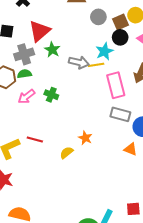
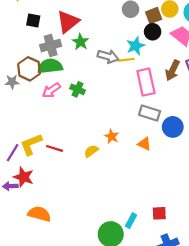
green semicircle: (24, 74) -> (50, 66), size x1.6
red line: (35, 139) -> (54, 148), moved
orange triangle: (130, 149) -> (144, 144), moved

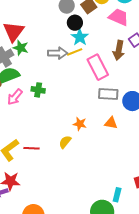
black circle: (153, 32) -> (75, 23), moved
green star: (81, 42) -> (21, 48), moved

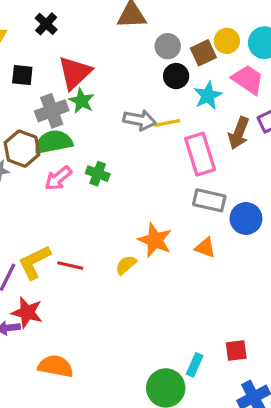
cyan star: (80, 37) -> (208, 96), moved
orange star: (80, 124) -> (155, 240), size x1.5

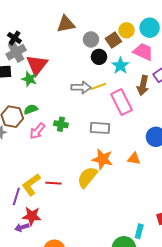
green star: (82, 101) -> (29, 79), moved
gray cross: (52, 111) -> (16, 52), moved
green semicircle: (53, 142) -> (31, 109), size x0.6
gray rectangle: (209, 200) -> (100, 128), moved
yellow semicircle: (126, 265) -> (87, 177), size x1.6

